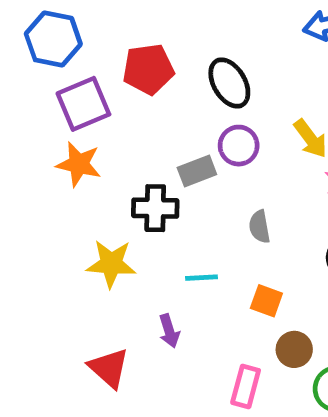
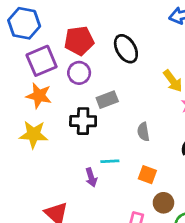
purple circle: (239, 146) -> (79, 73), moved
yellow star: (111, 264) -> (34, 134), moved
purple arrow: (169, 331) -> (91, 177), moved

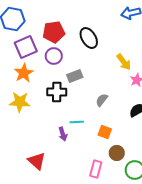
orange star: (39, 96) -> (24, 73), turned 30
gray semicircle: (143, 132) -> (102, 100), turned 48

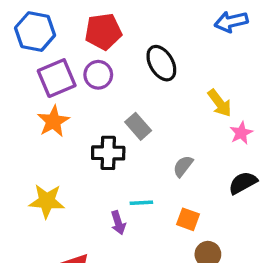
red pentagon: (54, 32) -> (103, 32), moved
purple circle: (54, 56) -> (98, 75), moved
gray rectangle: (75, 76) -> (138, 126), turned 70
yellow star: (20, 102) -> (47, 201), moved

